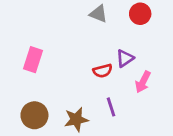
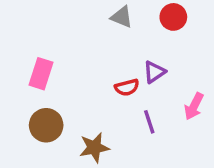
pink arrow: (143, 82) -> (194, 106), moved
purple line: (111, 107) -> (149, 122), moved
brown circle: (34, 115) -> (46, 125), moved

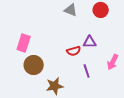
purple triangle: (154, 72) -> (90, 42), turned 32
brown circle: (46, 125) -> (34, 65), moved

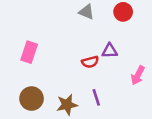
brown circle: (34, 65) -> (32, 99), moved
purple line: (87, 71) -> (96, 97), moved

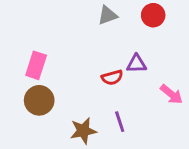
gray triangle: (86, 12) -> (108, 15), turned -42
pink arrow: (138, 75) -> (171, 94), turned -78
brown circle: (32, 99) -> (39, 100), moved

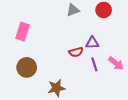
pink rectangle: (36, 65) -> (23, 32), moved
purple line: (120, 122) -> (94, 64), moved

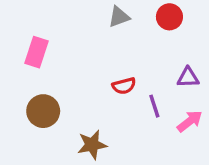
purple triangle: (92, 43) -> (188, 77), moved
pink arrow: (116, 63) -> (190, 121), moved, turned -77

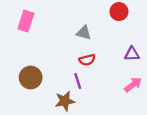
gray triangle: (119, 17) -> (84, 33), moved, turned 35
pink rectangle: (36, 52) -> (26, 21), moved
purple line: (154, 106) -> (78, 81), moved

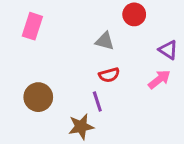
red circle: (119, 12) -> (134, 14), moved
purple triangle: (132, 54) -> (168, 50), moved, turned 35
pink arrow: (133, 85) -> (159, 79), moved

